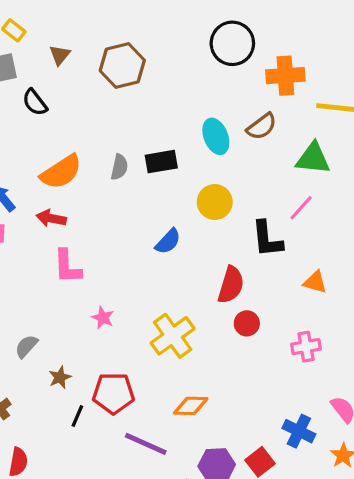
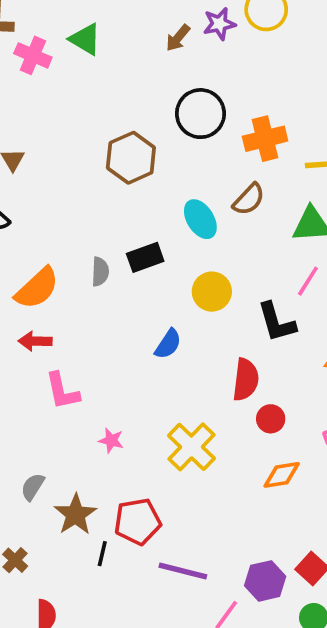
brown hexagon: (122, 66) -> (131, 158), moved
brown star: (60, 377) -> (75, 514), size x1.6
orange diamond: (191, 406) -> (282, 475), moved

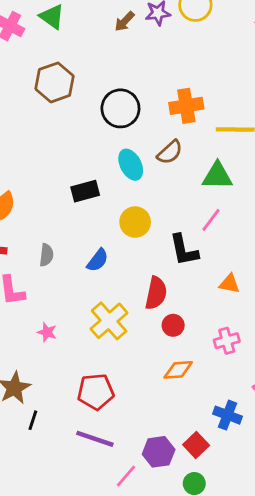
black circle: (200, 114) -> (120, 108), moved
brown hexagon: (131, 158) -> (55, 82), moved
gray semicircle: (100, 272) -> (46, 255), moved
yellow cross: (192, 447) -> (109, 321), moved
red pentagon: (138, 522) -> (96, 392), moved

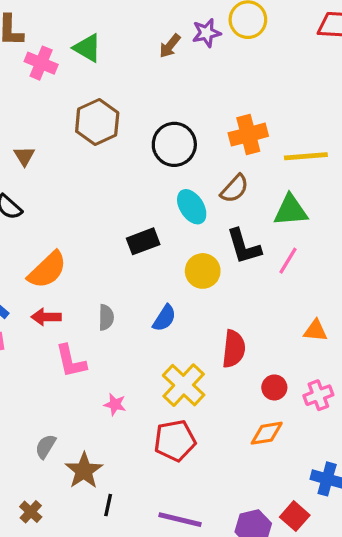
black L-shape: (184, 250) -> (244, 246), moved
red circle: (173, 325) -> (274, 387), moved
red pentagon: (96, 392) -> (175, 441), moved

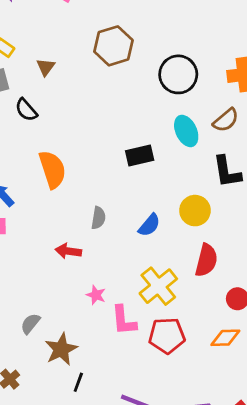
orange semicircle: (47, 270) -> (52, 169), turned -72
yellow circle: (203, 271) -> (195, 211), moved
red arrow: (46, 317) -> (68, 251), moved
pink L-shape: (71, 361) -> (124, 320), moved
red pentagon: (175, 441) -> (167, 336), moved

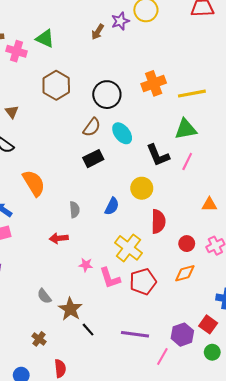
brown semicircle: (226, 120) -> (92, 127), moved
gray semicircle: (30, 324) -> (44, 296), turned -63
black line: (78, 382) -> (88, 330), turned -48

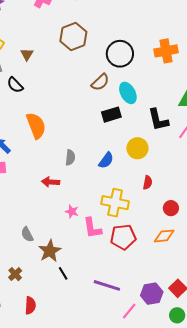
black rectangle: (93, 159) -> (111, 115), moved
red semicircle: (158, 221) -> (148, 183), size x0.6
yellow cross: (129, 248) -> (115, 203), turned -36

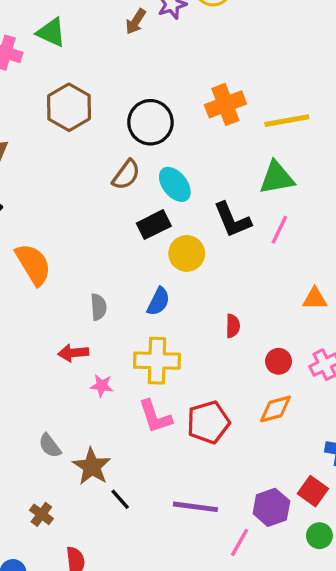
yellow circle: (137, 148) -> (187, 253), moved
yellow cross: (115, 203) -> (157, 361), moved
pink star: (72, 212) -> (102, 386), moved

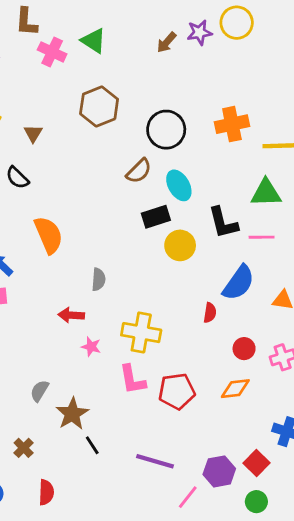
pink line: (279, 230) -> (262, 237), turned 55
blue semicircle: (158, 301) -> (239, 283), moved, size x1.5
gray semicircle: (50, 446) -> (39, 391), turned 60

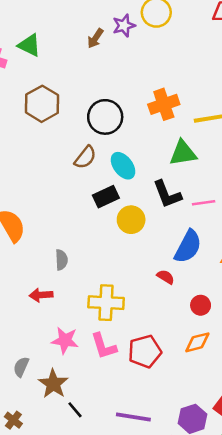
green triangle: (266, 193) -> (183, 153), moved
red semicircle: (210, 313) -> (166, 277), turned -60
pink star: (91, 347) -> (65, 340), moved, size x1.5

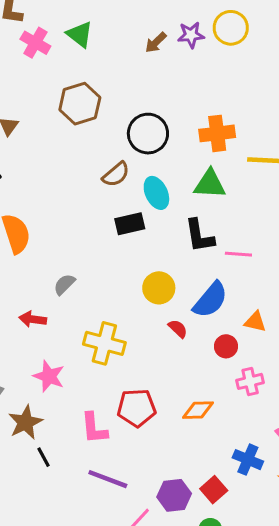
green triangle: (183, 153) -> (210, 184), moved
yellow circle: (131, 220) -> (159, 288), moved
gray semicircle: (61, 260) -> (64, 284), turned -144
red circle: (201, 305) -> (226, 346), moved
pink L-shape: (104, 346) -> (94, 428), moved

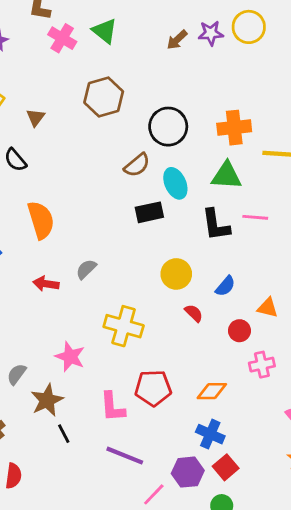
pink line: (238, 254) -> (255, 217), moved
blue semicircle: (210, 300) -> (225, 286), size x0.6
red arrow: (33, 319) -> (46, 284), moved
blue cross: (248, 460) -> (210, 434), moved

